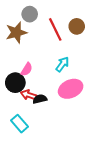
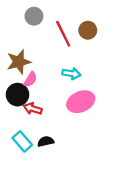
brown star: (16, 33) -> (19, 62), moved
cyan arrow: (62, 64) -> (71, 74), turned 63
black semicircle: (40, 99) -> (46, 141), moved

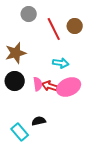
pink semicircle: (30, 79) -> (38, 84), moved, turned -40
red arrow: (33, 109) -> (50, 86), moved
cyan rectangle: (22, 141) -> (20, 132), moved

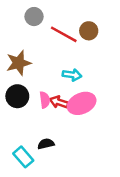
red line: (54, 29) -> (64, 34), turned -35

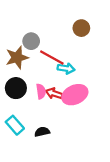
gray circle: (34, 17) -> (31, 41), moved
red line: (64, 34) -> (52, 58), moved
cyan rectangle: (23, 157) -> (15, 125), moved

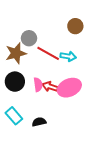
cyan arrow: (66, 68) -> (68, 56), moved

